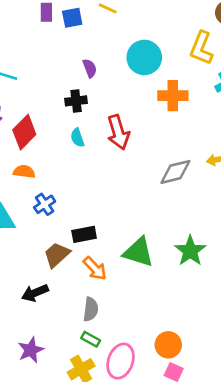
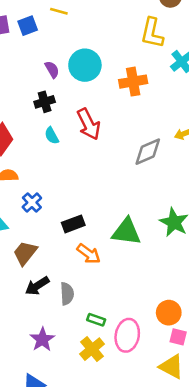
cyan circle: (144, 57) -> (85, 65), moved
brown trapezoid: (57, 255) -> (25, 253), moved
gray semicircle: (91, 309) -> (67, 294), moved

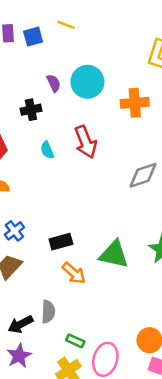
black cross: (45, 102) -> (31, 110), moved
blue cross: (32, 203) -> (14, 231), moved
black arrow: (37, 286) -> (20, 324), moved

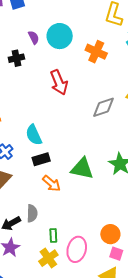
orange cross: (135, 103) -> (96, 52), turned 30
cyan semicircle: (47, 150) -> (34, 135), moved, size x1.5
green rectangle: (75, 341) -> (53, 236), turned 64

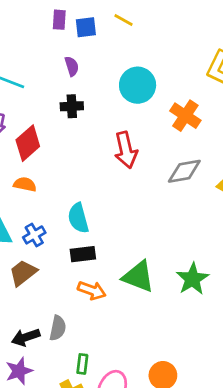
purple semicircle: (34, 37) -> (72, 66), moved
gray diamond: (103, 107) -> (184, 171), moved
orange arrow: (51, 183) -> (92, 290), turned -30

